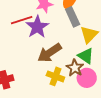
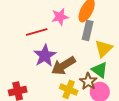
gray rectangle: (73, 17) -> (88, 30), turned 36
purple star: (37, 27) -> (45, 56), moved

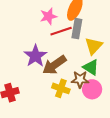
red line: (37, 32) -> (61, 31), moved
brown star: (88, 81) -> (80, 79), turned -30

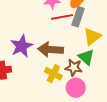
purple star: (35, 56) -> (22, 46), moved
brown arrow: (54, 65) -> (50, 49), turned 30
pink circle: (92, 89) -> (76, 88), moved

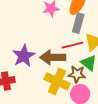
red line: (62, 17) -> (72, 45), moved
yellow cross: (53, 74) -> (57, 81), size x1.4

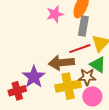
purple star: (24, 56) -> (34, 77), moved
yellow cross: (57, 81) -> (68, 86), turned -30

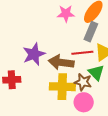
purple star: (34, 77) -> (34, 54), moved

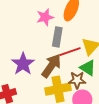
gray rectangle: (91, 32) -> (57, 37), moved
brown arrow: (61, 62) -> (51, 66), turned 130

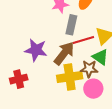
purple star: (23, 64) -> (36, 50), turned -30

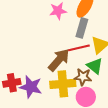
gray rectangle: (71, 25) -> (82, 28), moved
purple star: (36, 50) -> (31, 87), moved

